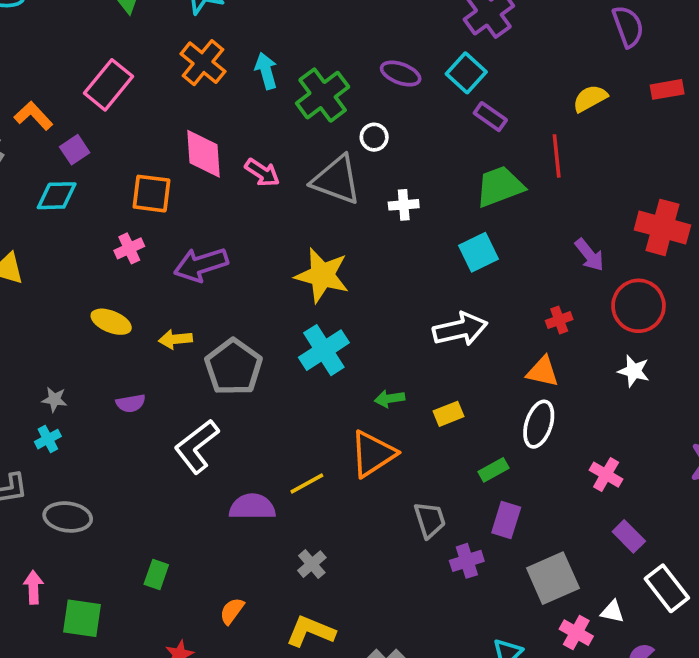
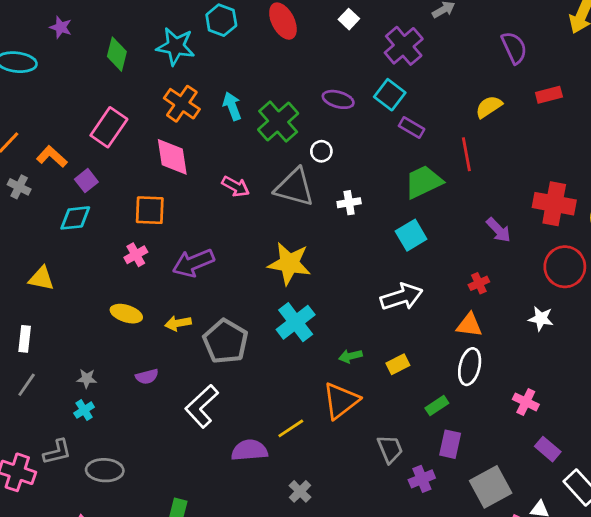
pink diamond: (204, 154) -> (172, 157), moved
red circle: (638, 306) -> (565, 267), moved

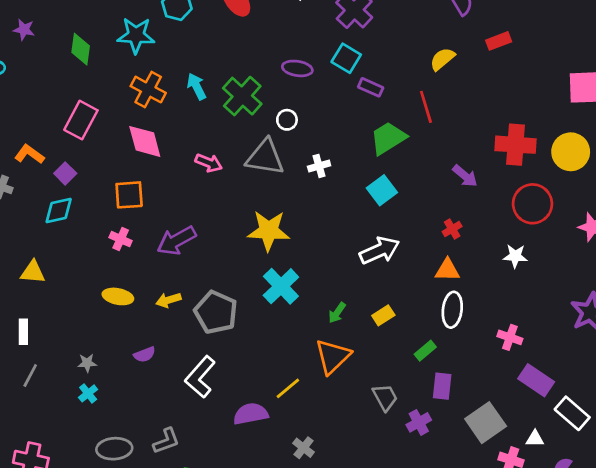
pink cross: (136, 255) -> (121, 239), turned -30
green arrow: (350, 356) -> (337, 313), turned -35
purple rectangle: (548, 449) -> (536, 380), size x1.4
gray L-shape: (57, 452) -> (166, 441), moved

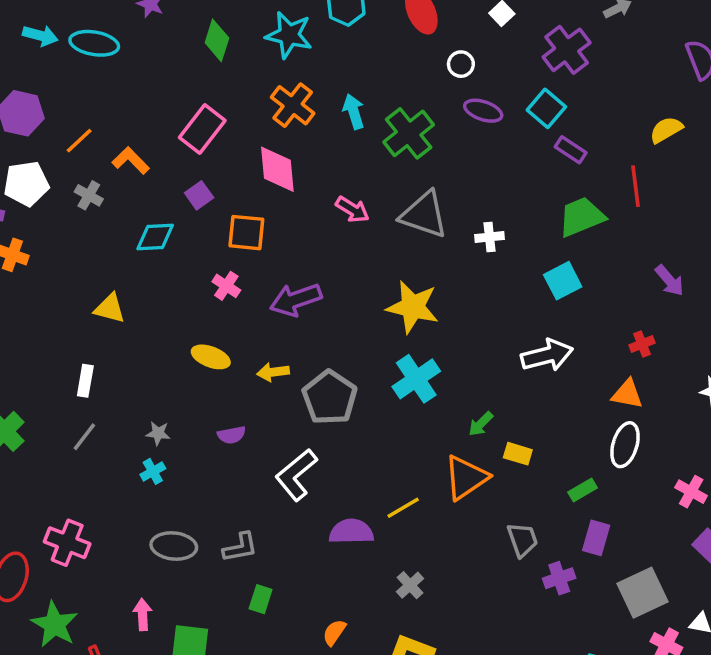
white circle: (287, 120) -> (461, 64), moved
purple square: (65, 173) -> (199, 195), moved
yellow rectangle: (383, 315) -> (518, 454), moved, turned 40

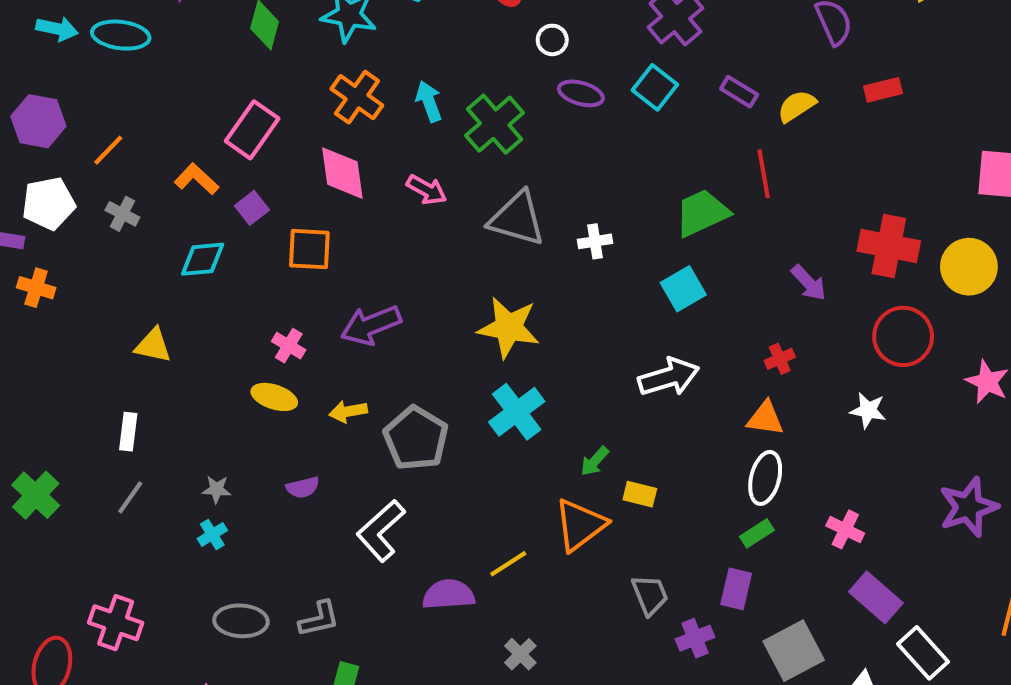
purple rectangle: (571, 150) -> (739, 92), moved
orange L-shape: (131, 161) -> (197, 179), moved
pink arrow: (352, 210) -> (427, 190), moved
pink cross: (226, 286) -> (289, 346), moved
green rectangle: (583, 490) -> (757, 533), moved

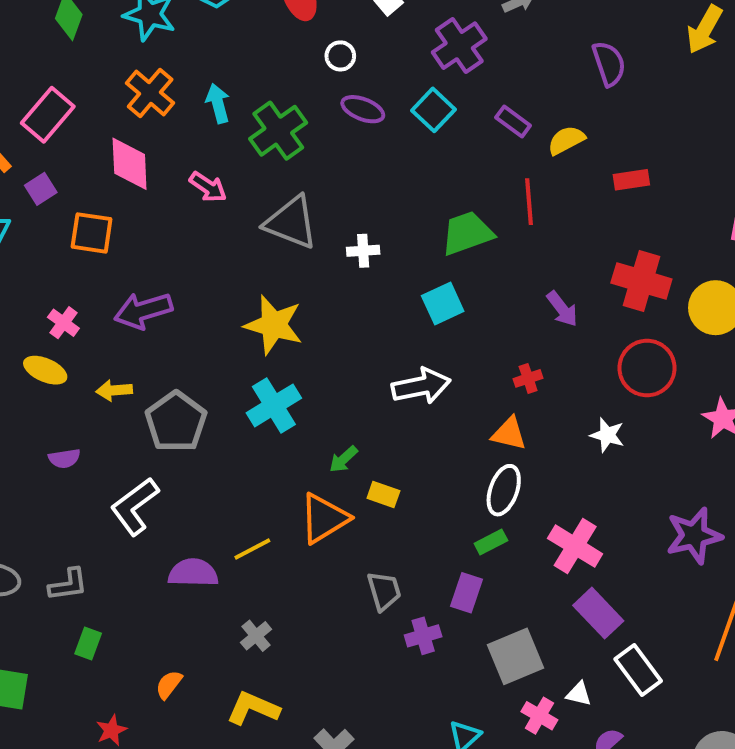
red rectangle: (883, 90) -> (631, 180), moved
pink cross: (845, 529) -> (575, 546), size x1.5

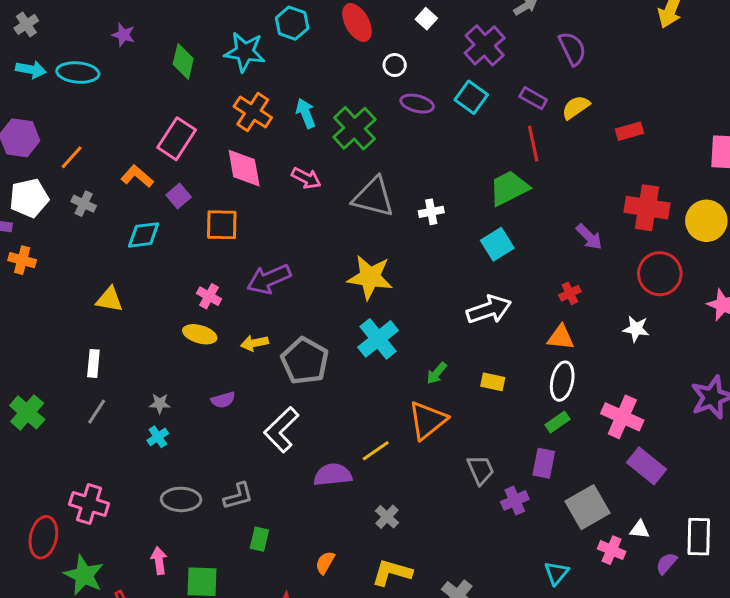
purple semicircle: (609, 64) -> (572, 49), moved
red line: (529, 202) -> (533, 143), moved
yellow rectangle: (383, 494) -> (493, 382), moved
white rectangle: (638, 670) -> (699, 537), moved, turned 45

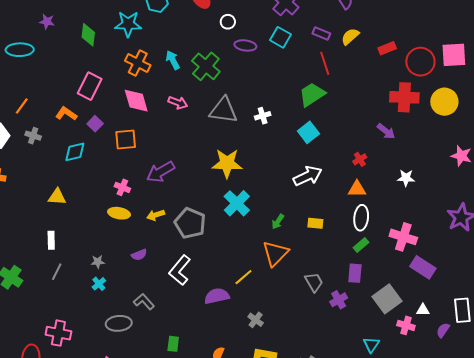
purple arrow: (589, 237) -> (386, 131), moved
red circle: (660, 274) -> (420, 62), moved
gray L-shape: (238, 496) -> (144, 302), moved, turned -110

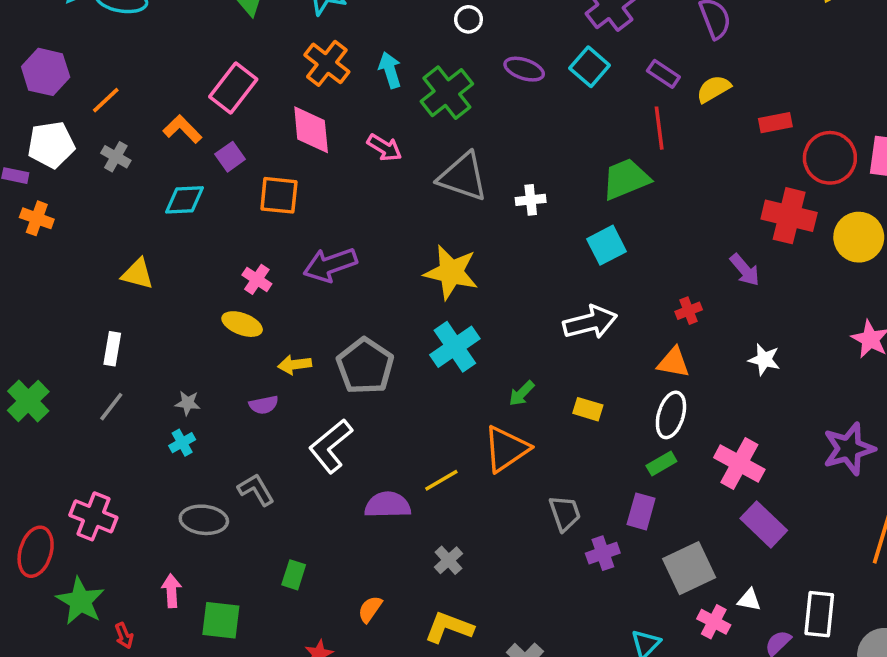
white circle: (228, 22) -> (469, 19), moved
yellow arrow: (156, 215) -> (295, 365), moved

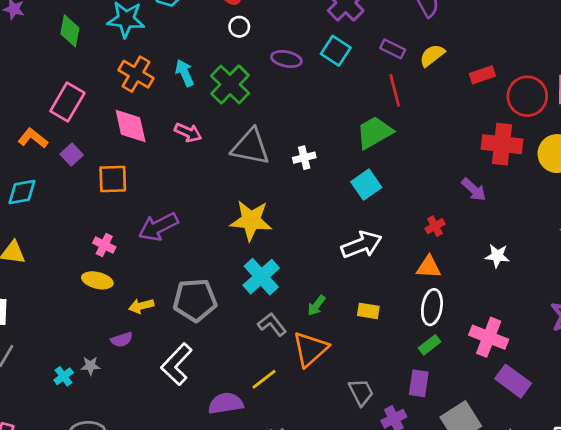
cyan diamond: (184, 200) -> (22, 192), moved
gray pentagon: (365, 366) -> (195, 300), turned -30
gray star: (188, 403) -> (90, 366), moved
gray L-shape: (256, 490) -> (272, 324), moved

